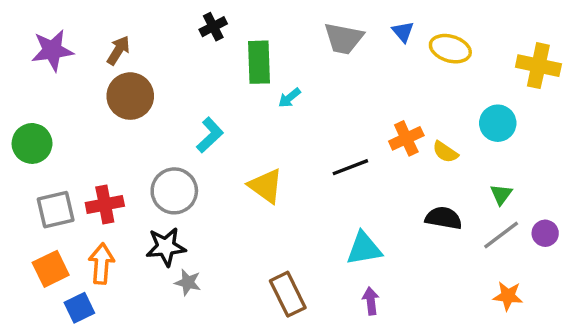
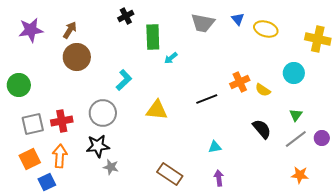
yellow triangle: (266, 186) -> (157, 110), turned -30
black semicircle: (444, 218) -> (262, 129), turned 40
cyan triangle: (364, 248) -> (215, 147), size x0.6
brown rectangle: (288, 294) -> (170, 174), turned -30

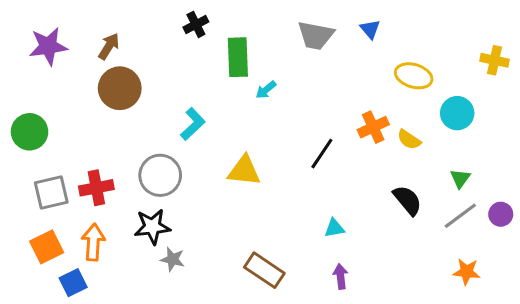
yellow ellipse: (266, 29) -> (414, 76), moved
yellow cross: (318, 39) -> (495, 60), size x0.7
black line: (207, 99) -> (322, 154), turned -35

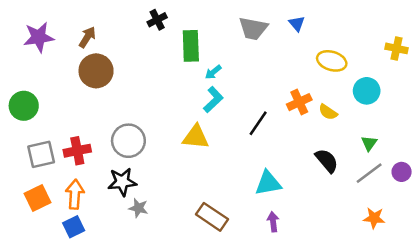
cyan L-shape: (193, 124) -> (213, 100), moved
cyan triangle: (334, 228) -> (268, 183), size x1.6
blue square: (73, 283) -> (74, 227), moved

